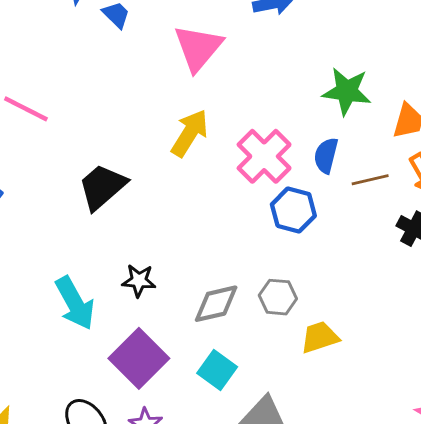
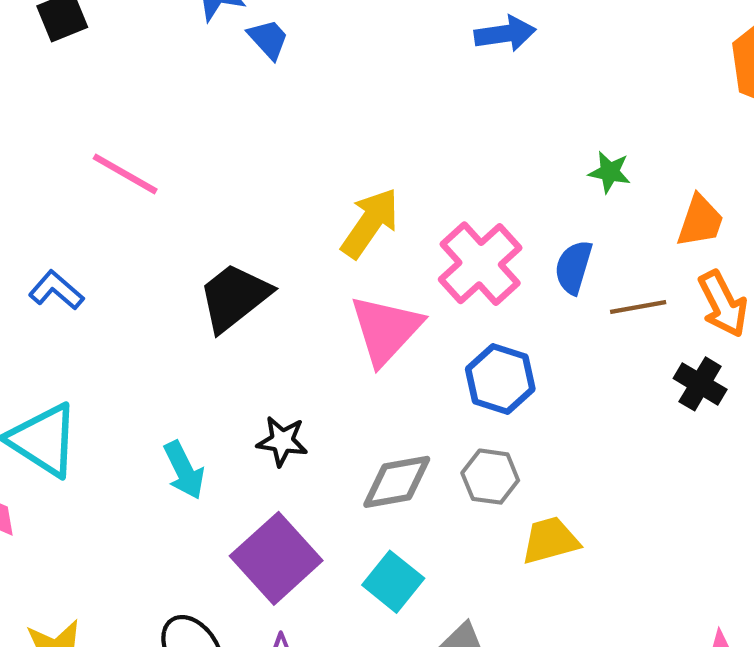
pink triangle: (198, 48) -> (386, 330), moved
green star: (347, 91) -> (610, 172), size x0.6
blue hexagon: (293, 210) -> (500, 379), moved
cyan arrow: (75, 303) -> (184, 470), size x0.7

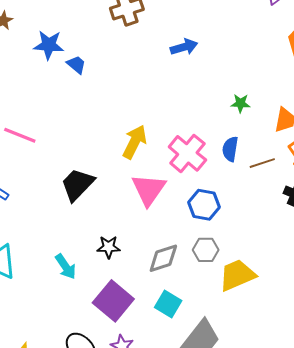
yellow trapezoid: (550, 540) -> (237, 275), size x1.4

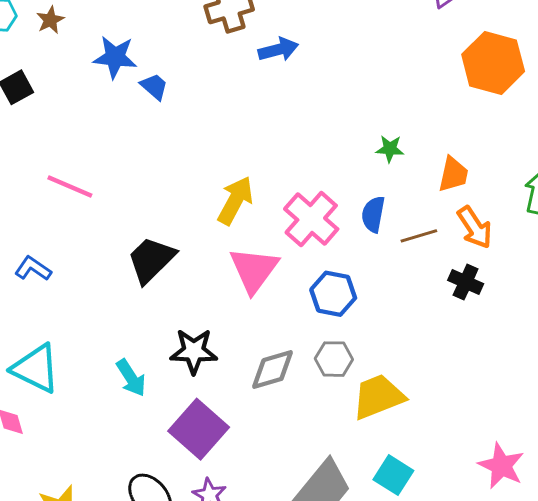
blue arrow: (184, 47) -> (278, 50), moved
black star: (109, 247) -> (194, 351), size x1.4
cyan square: (168, 304) -> (393, 475), moved

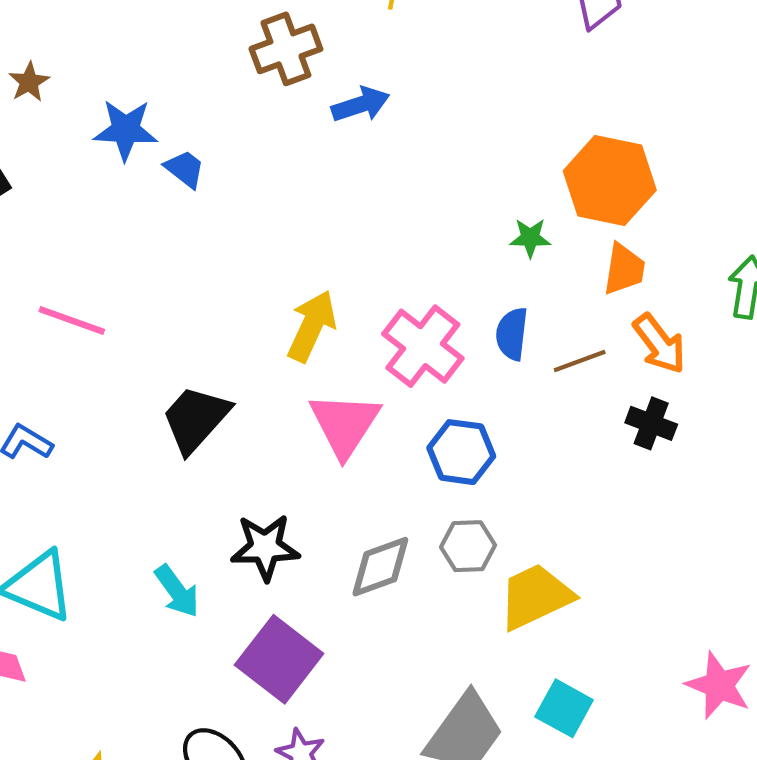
orange hexagon: (493, 63) -> (610, 180), moved

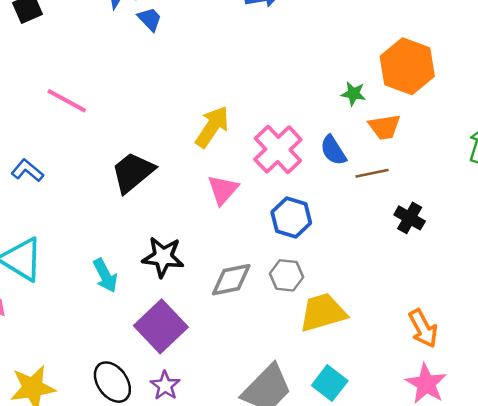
orange trapezoid: (624, 269) -> (384, 127), moved, turned 64
blue semicircle: (512, 334) -> (333, 150), turned -48
orange arrow: (659, 344) -> (423, 328), moved
pink triangle: (345, 424) -> (223, 190), size x0.7

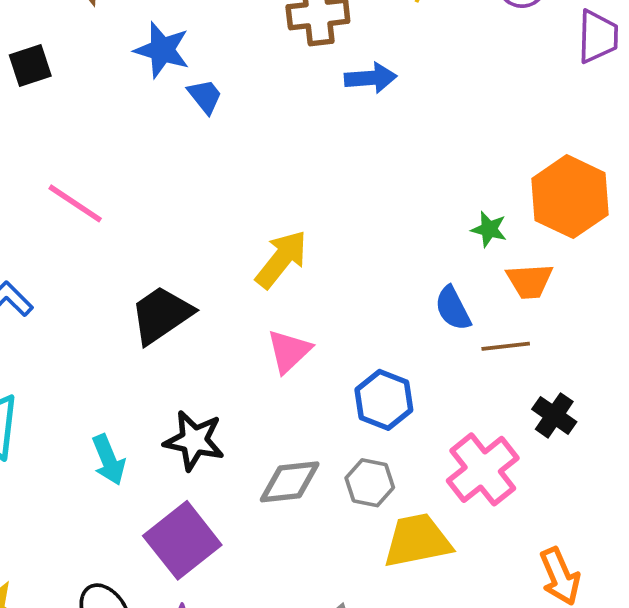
pink cross: (278, 149) -> (483, 469), moved

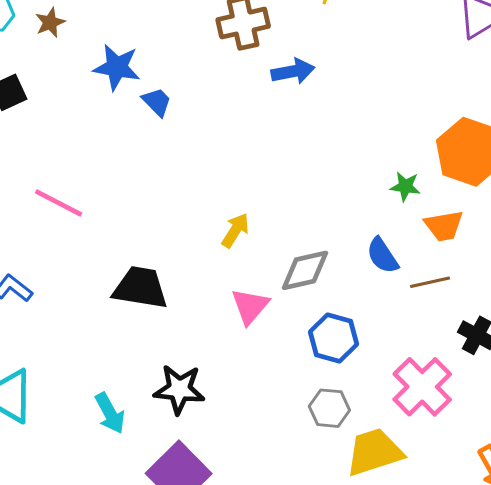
yellow arrow: (281, 259) -> (235, 230), size x0.7
black trapezoid: (161, 315) -> (140, 288), turned 50
gray diamond: (290, 482) -> (305, 270), moved

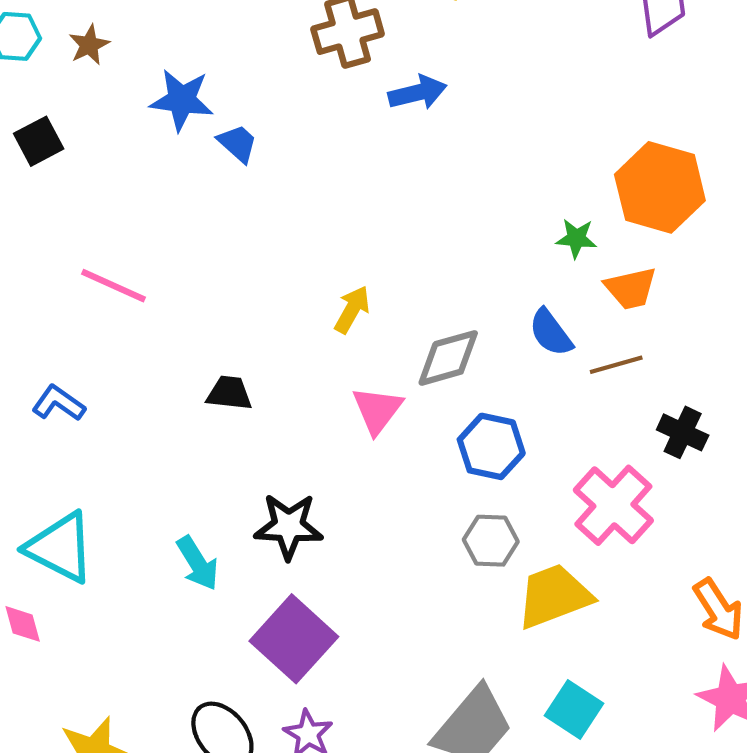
black trapezoid: (140, 288) -> (229, 393), size x0.6

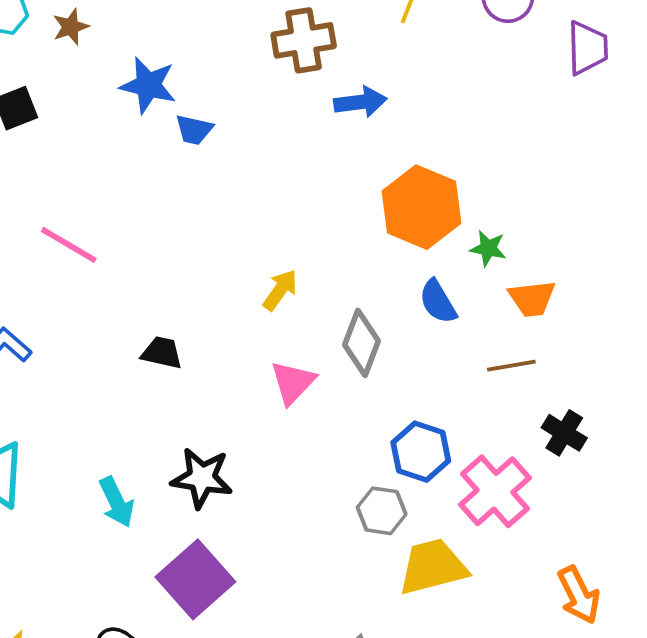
blue trapezoid: (238, 143) -> (194, 130), turned 144
orange hexagon: (660, 187) -> (422, 207), moved
blue semicircle: (551, 333) -> (438, 302), moved
gray diamond: (448, 358) -> (362, 343), turned -60
blue hexagon: (491, 446) -> (421, 452), moved

